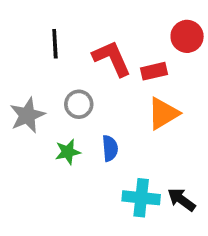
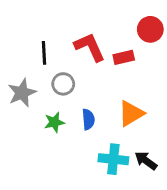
black line: (55, 44) -> (44, 53), moved
orange triangle: (163, 113) -> (131, 113), moved

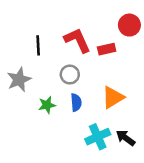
gray circle: (63, 84) -> (70, 75), moved
cyan cross: (113, 159) -> (98, 137), turned -30

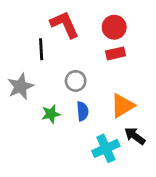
red circle: (129, 25) -> (114, 27), moved
red L-shape: (77, 40) -> (65, 24), moved
black arrow: (126, 138) -> (135, 136), moved

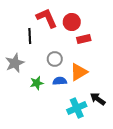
red circle: (114, 27) -> (72, 22), moved
orange triangle: (122, 106) -> (79, 72), moved
blue semicircle: (82, 111) -> (60, 81), turned -88

